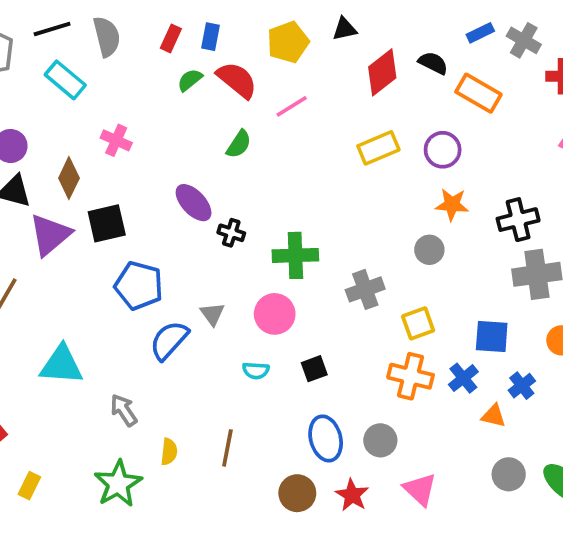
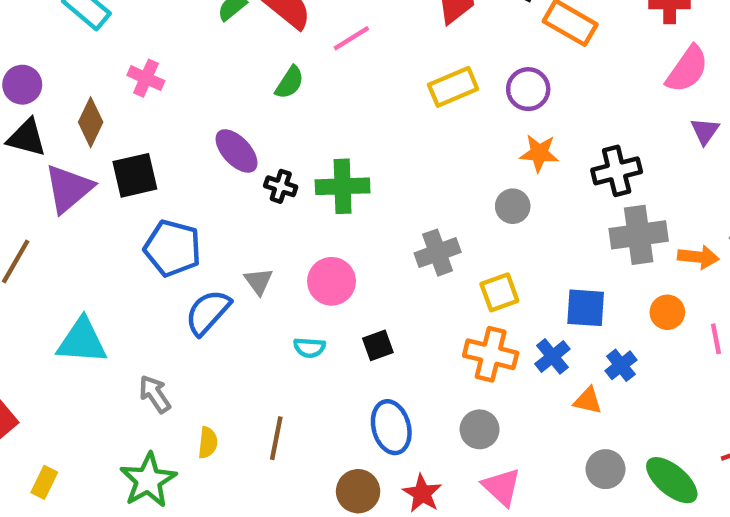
green cross: (295, 255) -> (343, 186), moved
gray circle: (380, 440) -> (480, 429), moved

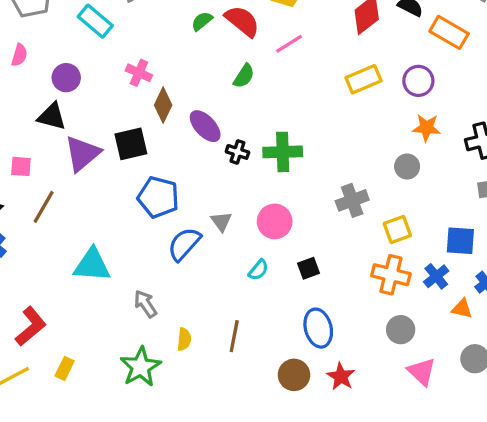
purple circle: (22, 85) -> (66, 78), moved
brown diamond: (91, 122) -> (163, 105), moved
cyan semicircle: (309, 348) -> (258, 270), turned -55
gray circle: (480, 429) -> (401, 330), moved
pink triangle: (502, 487) -> (422, 372), moved

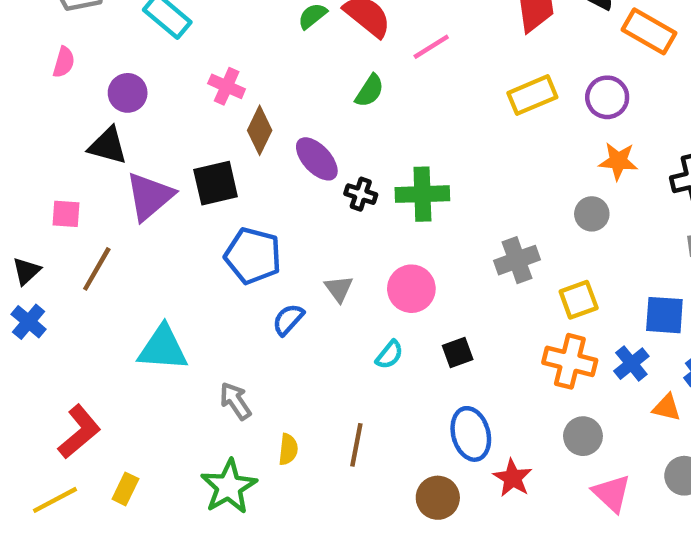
blue semicircle: (184, 244) -> (288, 320), size x0.7
red star: (341, 376) -> (513, 478), moved

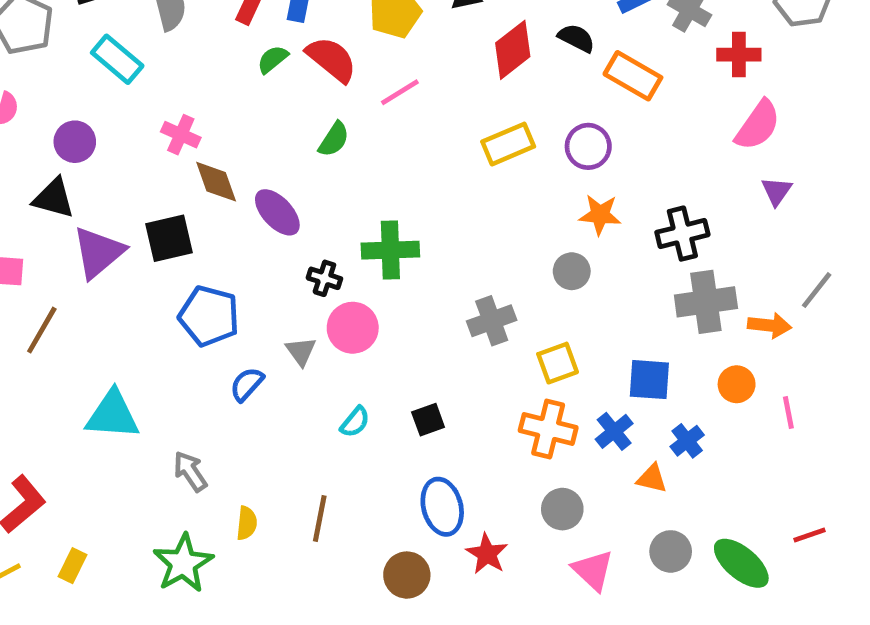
brown diamond: (260, 130) -> (216, 182), turned -45
black cross: (361, 194) -> (324, 278), moved
pink circle: (411, 289) -> (353, 328), moved

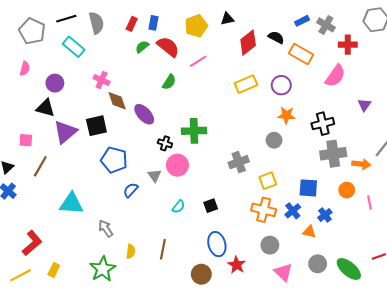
pink semicircle: (758, 125) -> (335, 76), moved

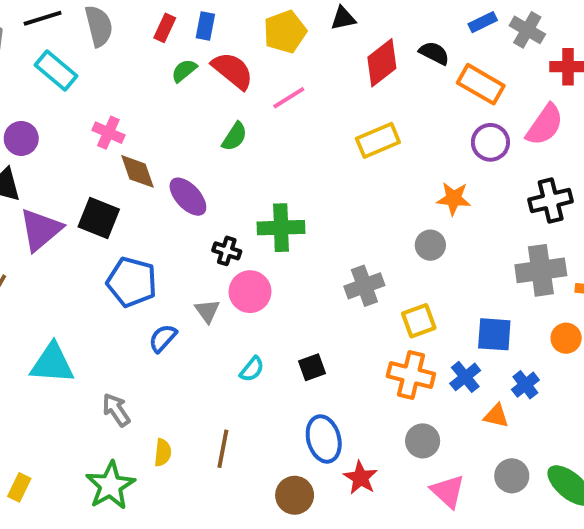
purple circle: (281, 85) -> (490, 142), moved
black cross: (323, 124) -> (551, 200), moved
black square: (96, 126) -> (99, 218), turned 35

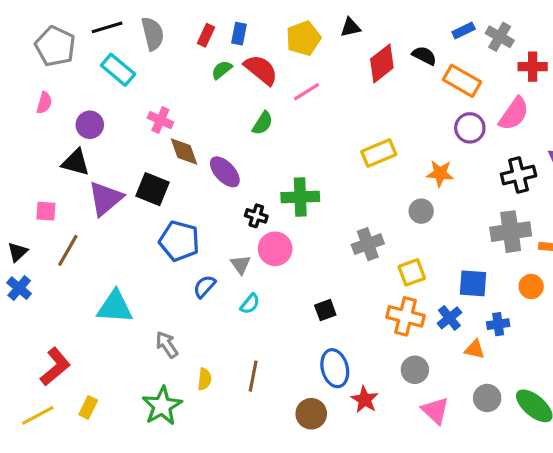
yellow rectangle: (378, 140) -> (379, 153), moved
cyan semicircle: (252, 369) -> (250, 304), moved
blue cross: (525, 385) -> (498, 324), turned 30

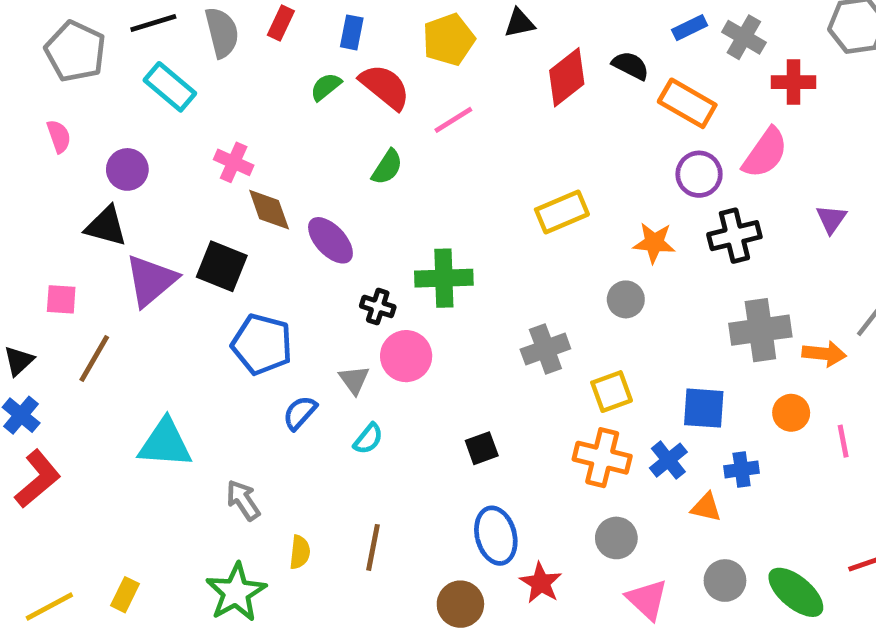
red rectangle: (206, 35) -> (281, 23), moved
pink semicircle: (44, 103) -> (59, 136), turned -35
black cross: (519, 175) -> (734, 236), moved
red L-shape: (55, 367) -> (38, 479), moved

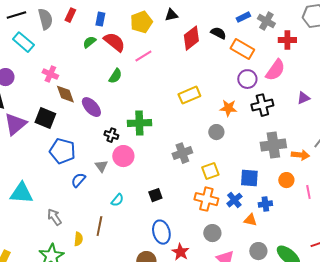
purple triangle: (831, 219) -> (303, 98), turned 32
cyan semicircle: (368, 439) -> (117, 200), moved
brown line: (373, 547) -> (99, 226), moved

